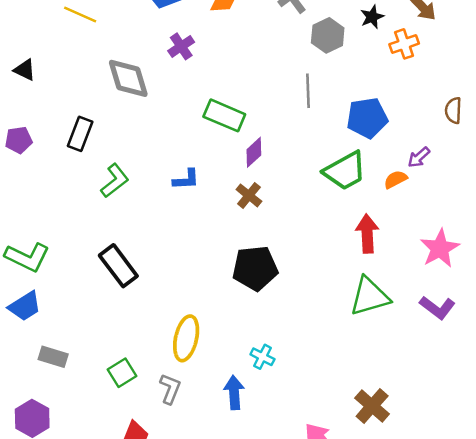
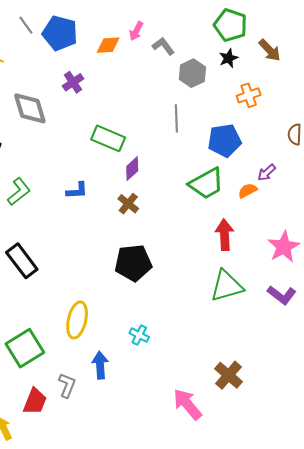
orange cross: (404, 44) -> (249, 95), moved
green square: (122, 373) -> (25, 348), size x1.6
gray L-shape: (170, 389) -> (67, 385), moved
blue arrow: (234, 393) -> (100, 365), moved

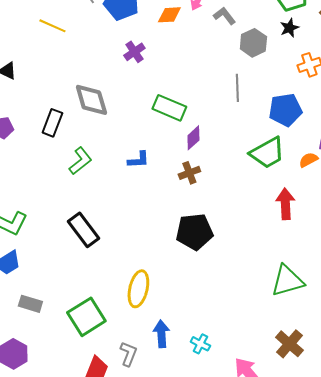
gray diamond: (30, 108) -> (91, 100), moved
brown cross: (128, 204) -> (189, 173), turned 30
green triangle: (227, 286) -> (287, 281), moved
cyan cross: (139, 335) -> (200, 344), moved

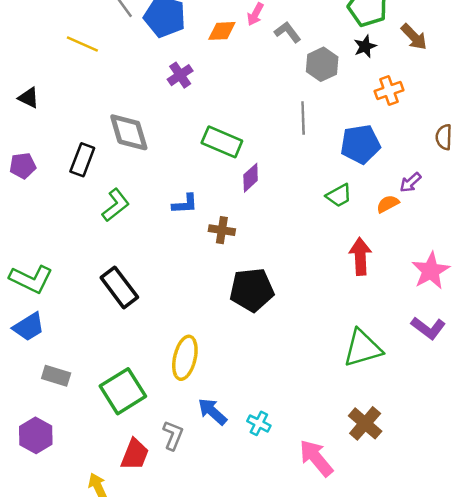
green trapezoid: (267, 153) -> (339, 196), size x0.6
brown cross: (189, 173) -> (222, 230), moved, turned 30
blue arrow: (161, 334) -> (212, 411), turned -44

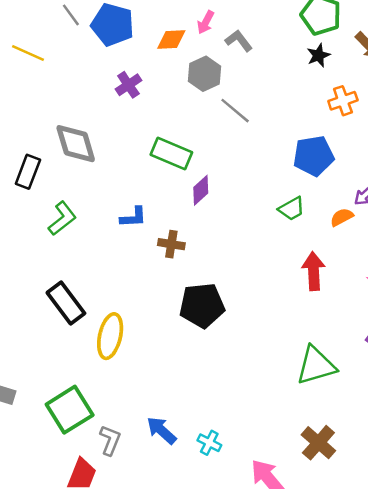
gray hexagon: (322, 64) -> (204, 74), moved
gray line: (303, 118) -> (235, 111), moved, turned -48
yellow ellipse: (185, 358) -> (110, 336), moved
gray L-shape: (173, 435) -> (110, 440), moved

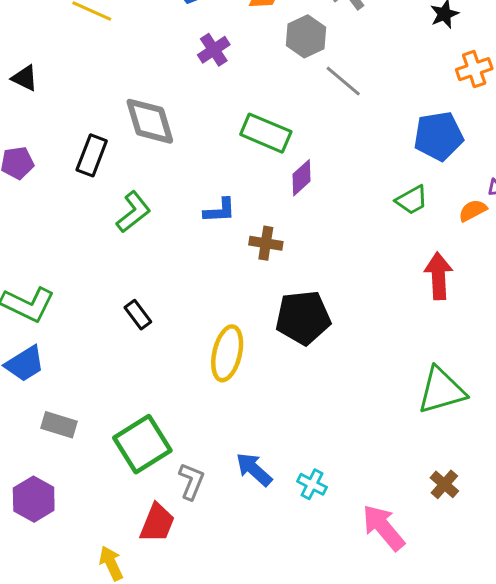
black rectangle: (66, 303) -> (138, 315), size x0.6
yellow ellipse: (110, 336) -> (227, 353), moved
brown cross: (318, 443) -> (444, 484), size x0.7

